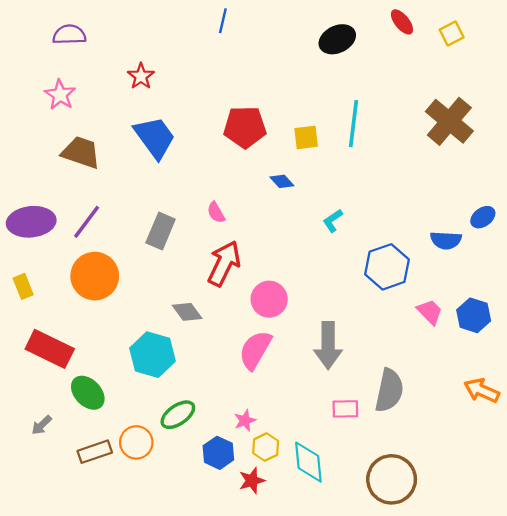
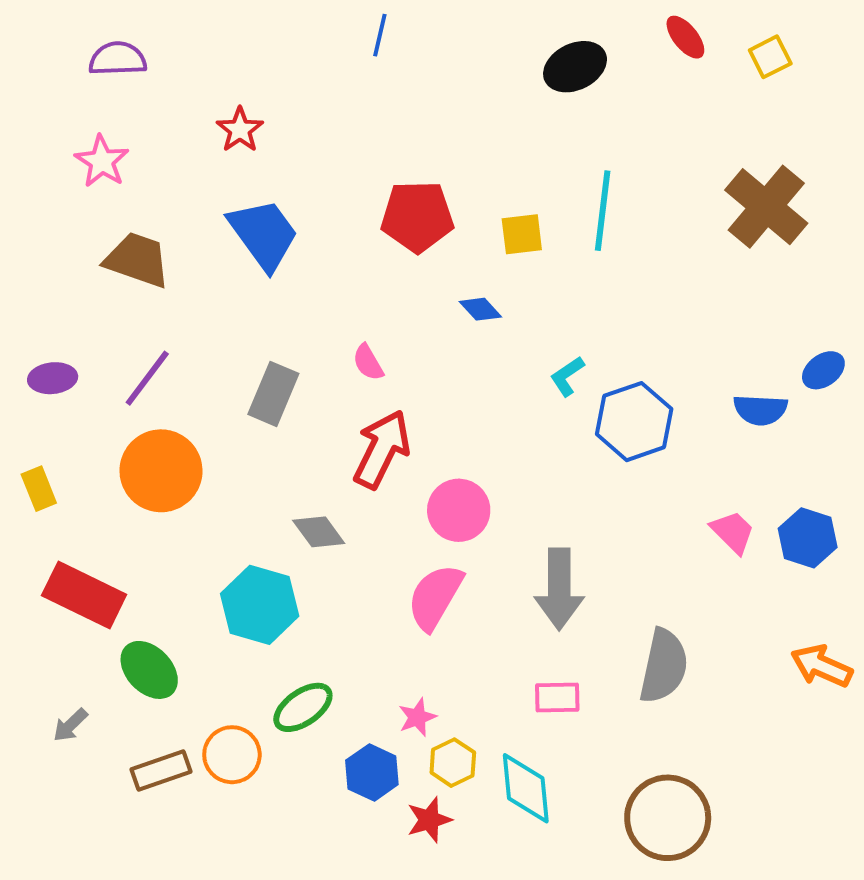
purple ellipse: (31, 222) -> (53, 378), size x0.6
blue hexagon: (387, 267) -> (634, 422), moved
pink rectangle: (345, 409) -> (557, 698), moved

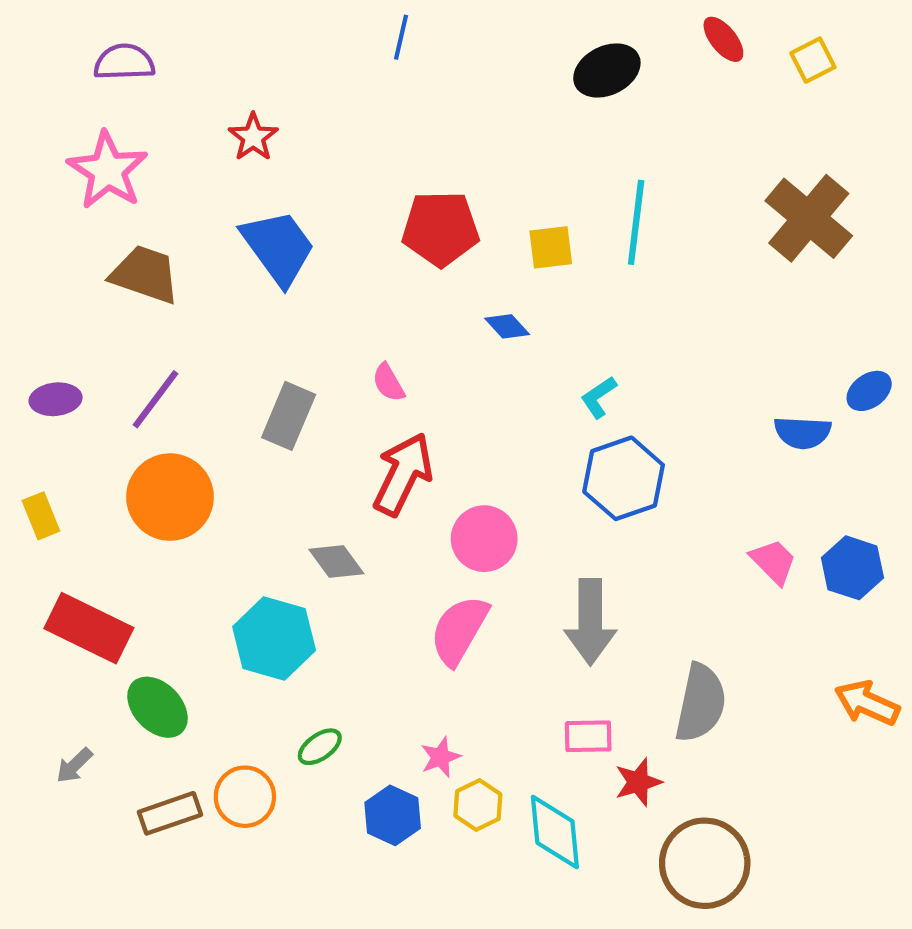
pink star: (102, 161) -> (108, 170), size x1.4
blue hexagon: (634, 422) -> (624, 478), moved
green ellipse: (303, 707) -> (320, 747), size x0.7
red star: (429, 820) -> (638, 782), moved

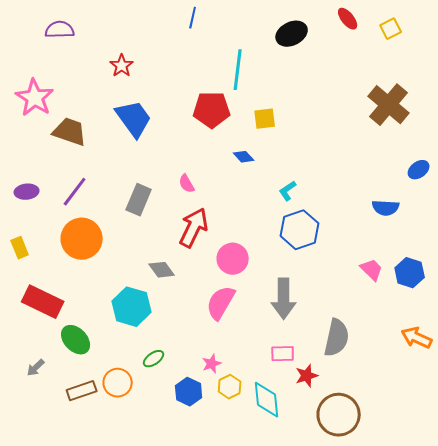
pink star: (108, 170) -> (35, 98), moved
cyan line: (636, 222) -> (238, 70), moved
blue ellipse: (869, 391) -> (419, 170), moved

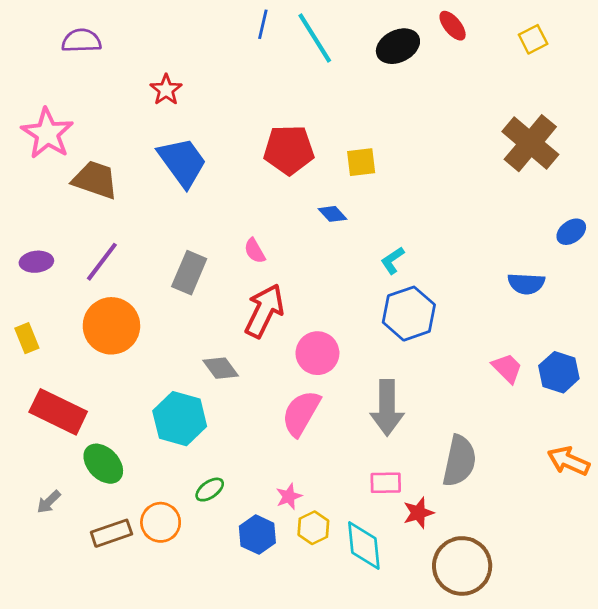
red ellipse: (348, 19) -> (453, 26), moved
cyan line: (238, 70) -> (315, 38), moved, turned -39

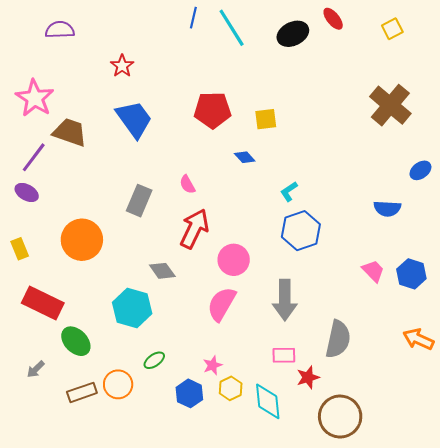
purple ellipse: (36, 262) -> (27, 192), turned 35
purple line: (102, 262) -> (34, 157), moved

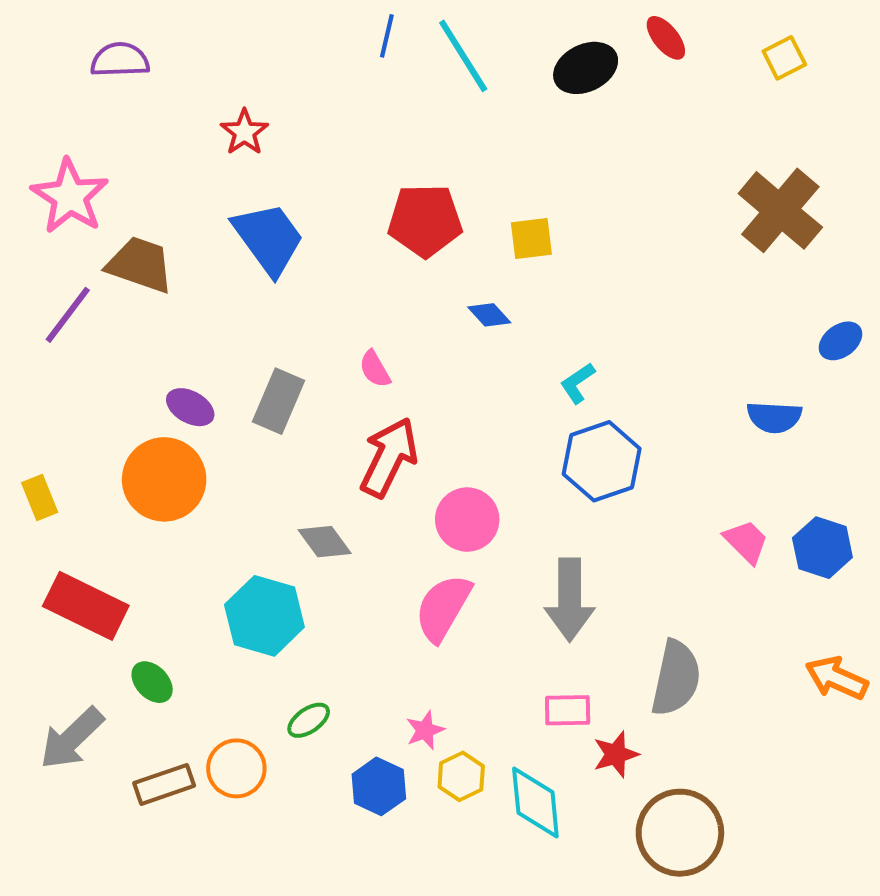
purple ellipse: (27, 192) -> (190, 407), moved
green ellipse: (76, 341) -> (152, 682), size x0.7
gray arrow: (36, 369) -> (72, 738), size x1.8

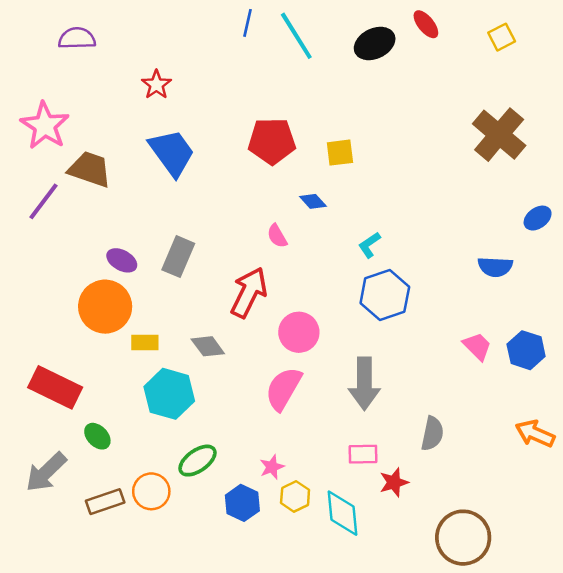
pink semicircle: (375, 369) -> (277, 236), moved
yellow rectangle: (40, 497) -> (145, 343), moved, turned -68
gray semicircle: (676, 678) -> (432, 434), size x0.7
green ellipse: (309, 720) -> (197, 461), size x1.4
brown circle: (680, 833) -> (463, 538), moved

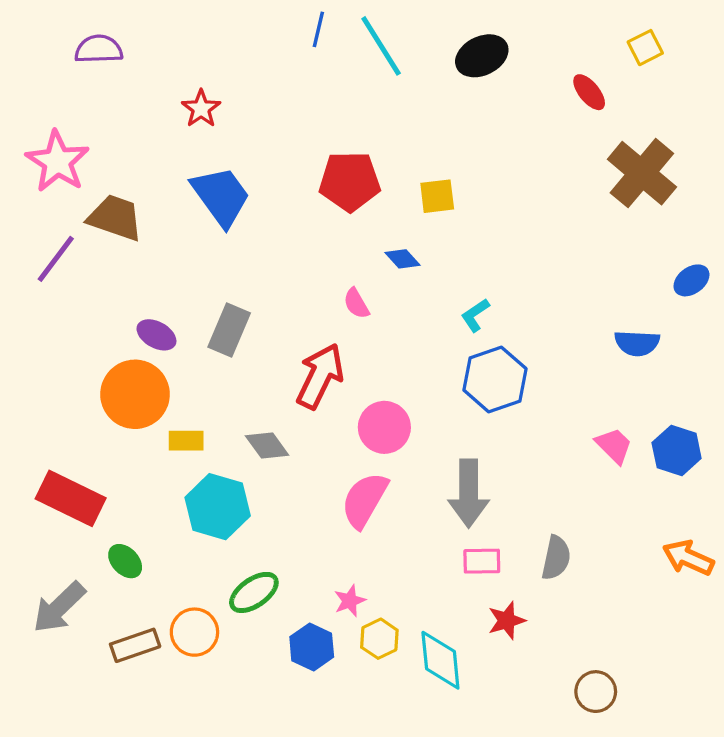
red ellipse: (426, 24) -> (589, 92), moved
pink rectangle: (363, 454) -> (482, 561), moved
brown circle: (463, 538) -> (596, 692), size x0.6

